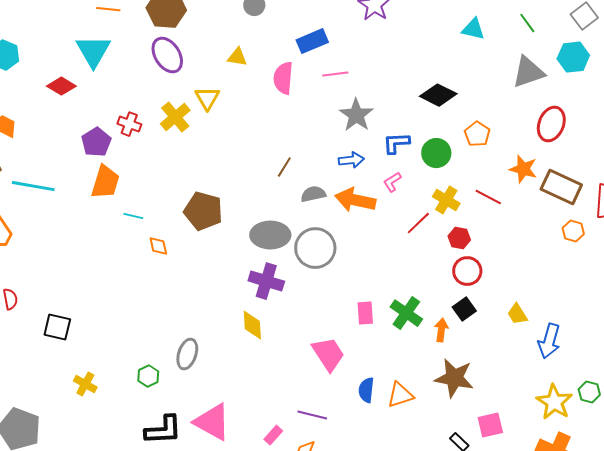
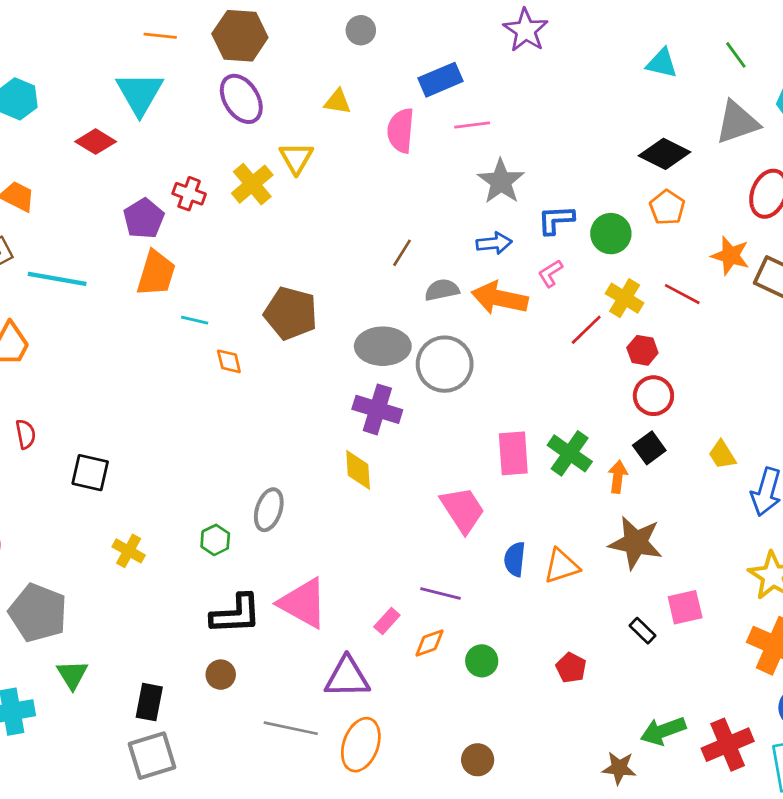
black diamond: (438, 95) -> (664, 154), moved
pink rectangle: (365, 313) -> (513, 453), size x1.4

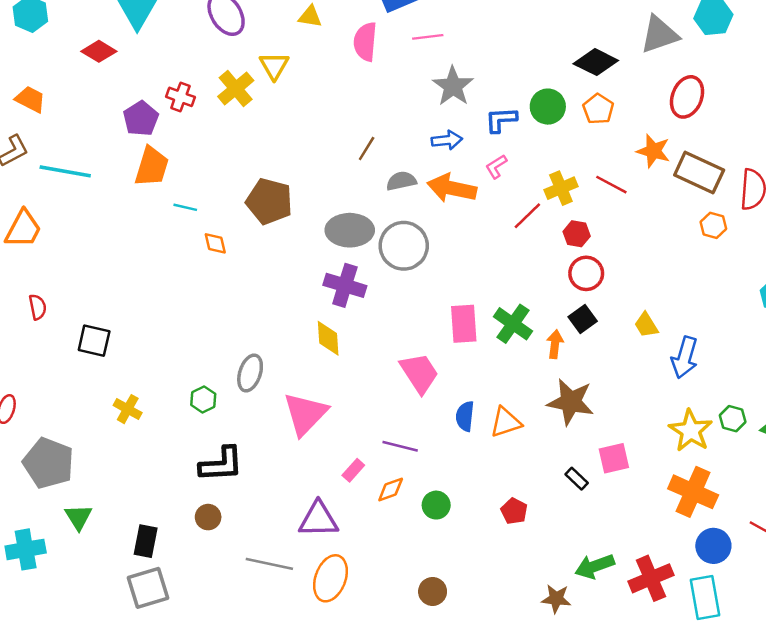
green circle: (611, 234) -> (548, 107), moved
yellow cross: (625, 298) -> (561, 188), turned 36
pink triangle: (303, 603) -> (305, 414), moved, turned 45

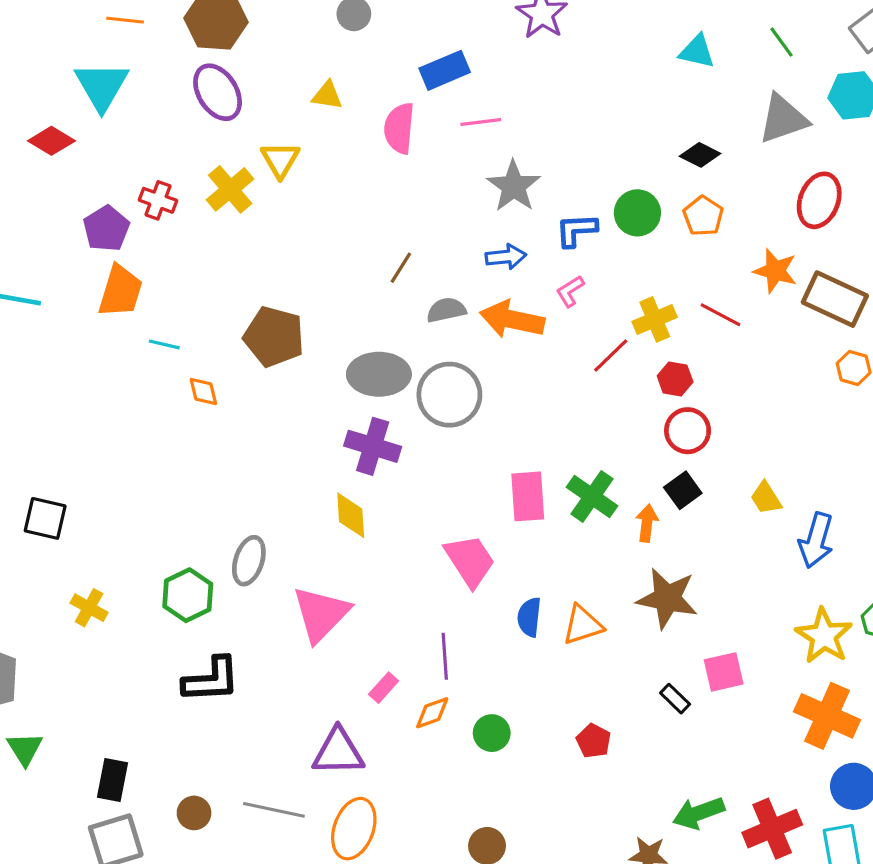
black diamond: (596, 62) -> (700, 155), size x0.7
green hexagon: (203, 399) -> (188, 595), size x1.5
purple line: (400, 446) -> (445, 656), turned 72
brown circle: (208, 517) -> (194, 813), moved

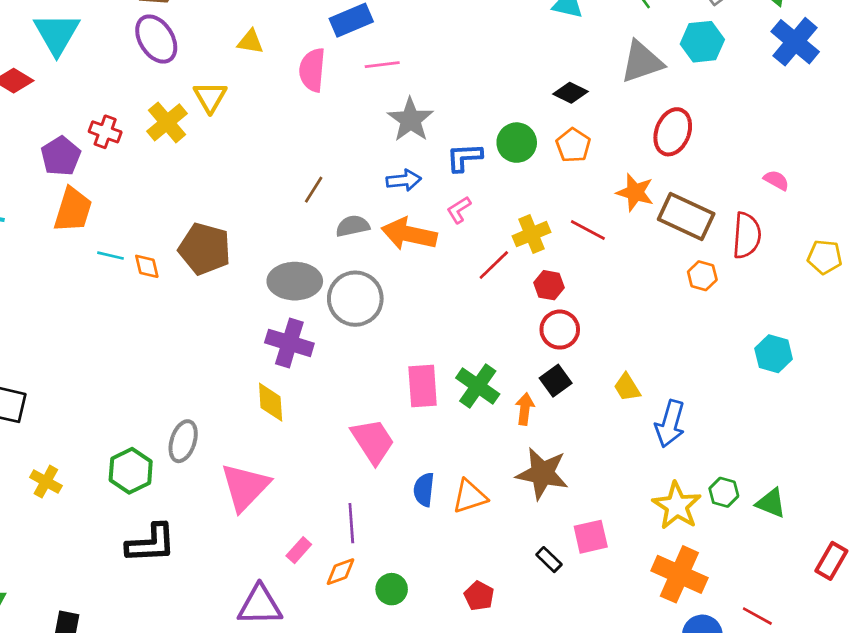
orange diamond: (203, 391) -> (147, 266), moved

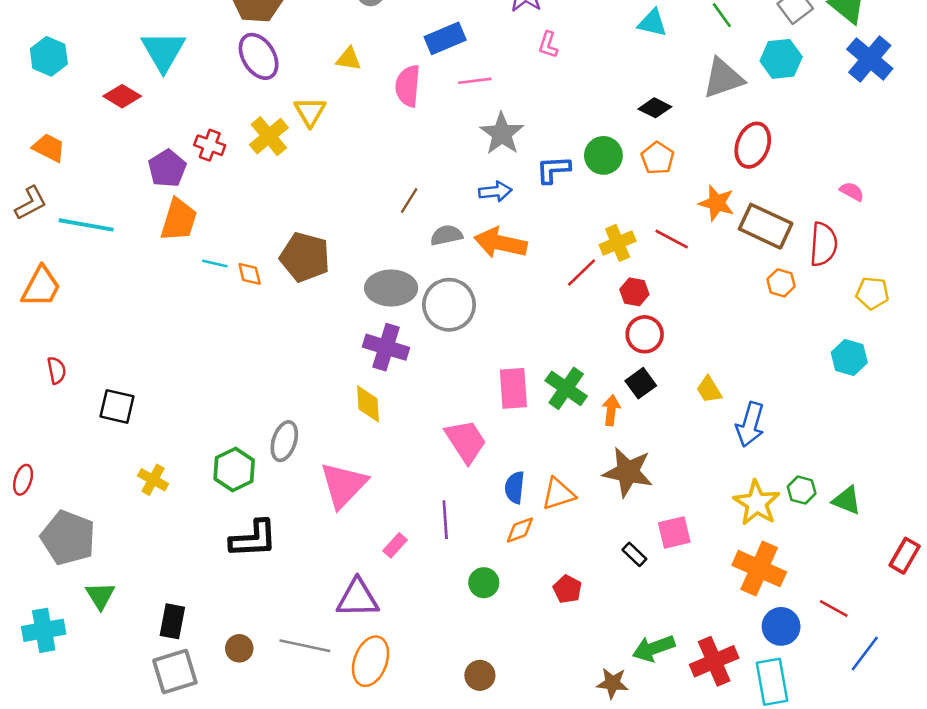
pink L-shape: (459, 210) -> (548, 45), moved, turned -40
yellow pentagon: (825, 257) -> (872, 293), moved
orange diamond: (341, 572) -> (520, 530), moved

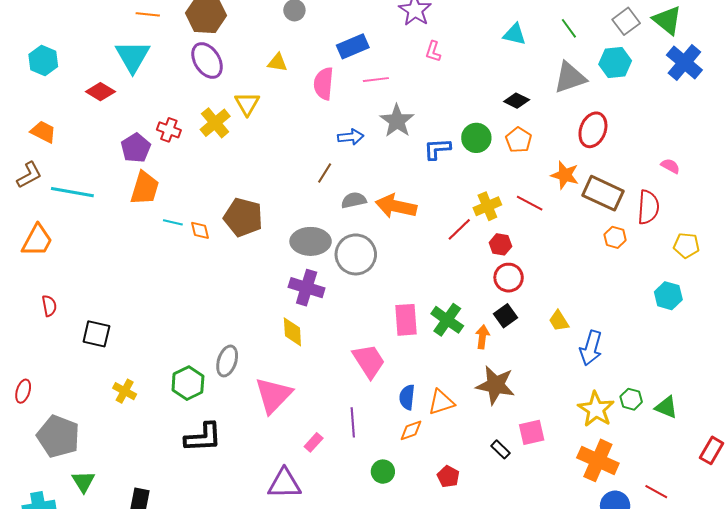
blue arrow: (495, 191) -> (351, 137), moved

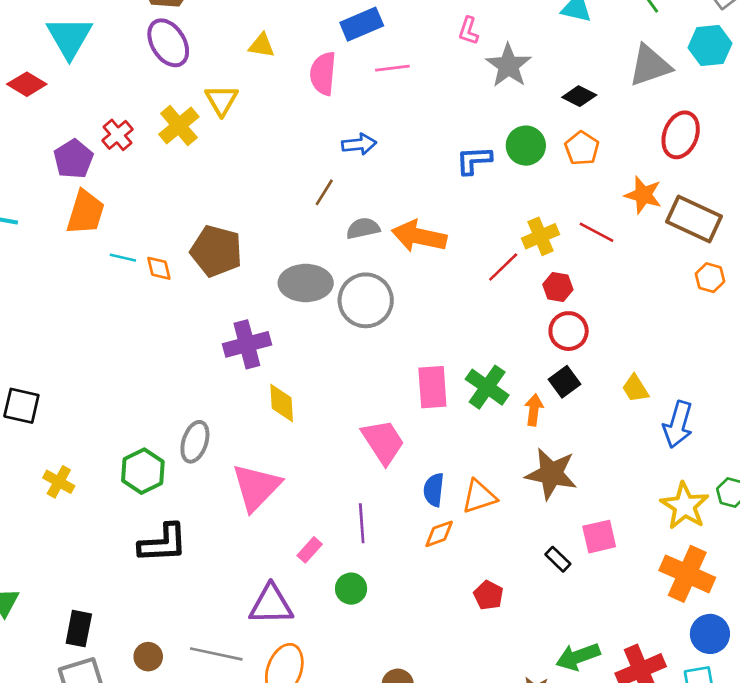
gray star: (397, 121) -> (508, 65), moved
red cross: (169, 130) -> (118, 135), turned 30
purple cross: (307, 288) -> (247, 344), moved, turned -32
green circle: (383, 472) -> (351, 589), moved

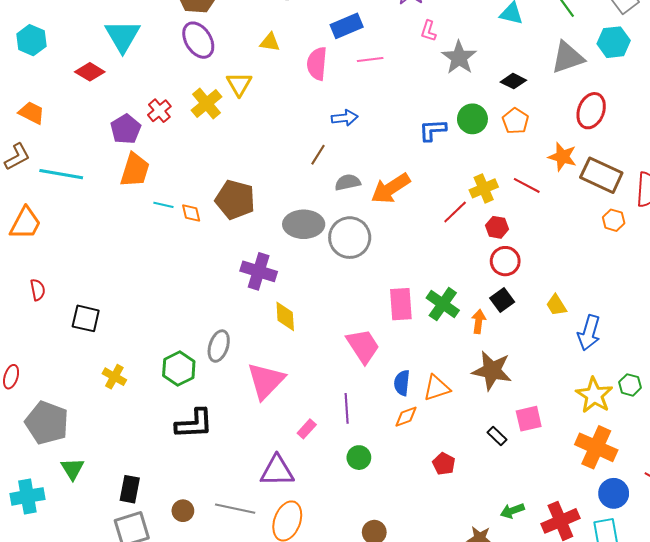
orange arrow: (419, 236) -> (391, 188), turned -45
purple cross: (247, 344) -> (259, 271), turned 32
green circle: (351, 589) -> (359, 458), moved
green arrow: (578, 657) -> (512, 511), size x0.7

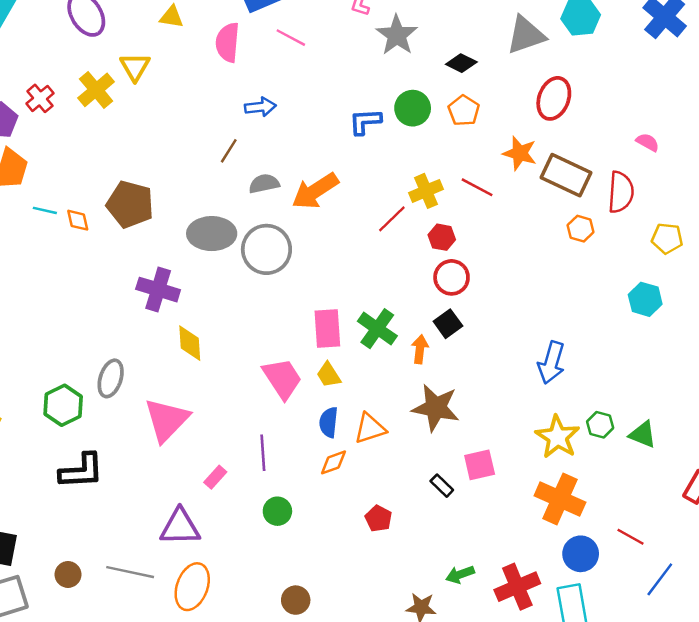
pink line: (370, 60) -> (291, 38), turned 35
yellow trapezoid: (556, 305) -> (329, 375), moved

